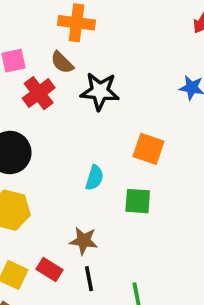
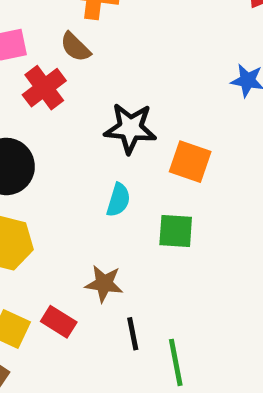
black star: (100, 91) -> (130, 128), moved
black line: (89, 279) -> (133, 334), moved

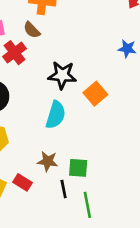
orange square: (190, 162) -> (95, 94), turned 30
cyan semicircle: (118, 200) -> (56, 115), size x1.5
green square: (176, 231) -> (78, 168), moved

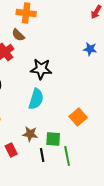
orange square: (95, 94) -> (78, 117), moved
red rectangle: (22, 182) -> (11, 150), turned 32
green line: (87, 205) -> (67, 156), moved

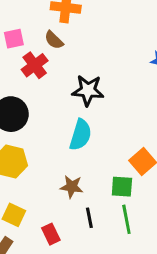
green square: (53, 139) -> (122, 187), moved
red rectangle: (11, 150) -> (51, 234), moved

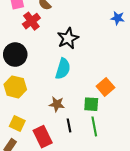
black star: (88, 90) -> (68, 38), turned -30
red rectangle: (51, 234) -> (43, 137), size x1.5

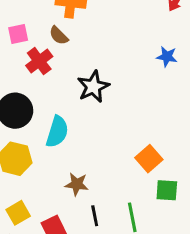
cyan semicircle: (63, 69) -> (57, 132), moved
green square: (91, 104) -> (167, 190), moved
yellow square: (17, 123) -> (18, 213), turned 35

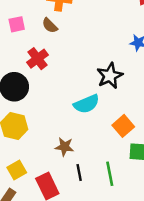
red cross: (39, 61) -> (37, 59), moved
black star: (93, 87) -> (110, 76), moved
cyan semicircle: (57, 132) -> (87, 104), moved, turned 50

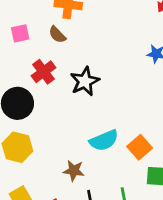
black star: (110, 76) -> (85, 81), moved
cyan semicircle: (87, 104) -> (104, 140), moved

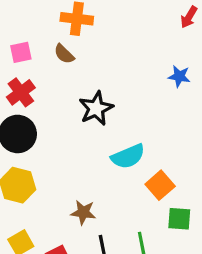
red cross: (44, 72) -> (21, 92), moved
cyan semicircle: (104, 140) -> (128, 156), moved

